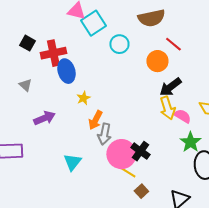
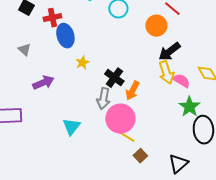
red cross: (53, 53) -> (52, 18), size x0.7
orange arrow: (95, 120) -> (132, 91), moved
black cross: (140, 151) -> (114, 78), moved

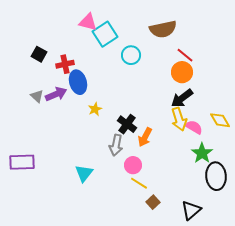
orange circle: (156, 26) -> (182, 72), moved
purple arrow: (43, 83) -> (56, 94), moved
pink circle: (120, 119) -> (133, 165), size x0.6

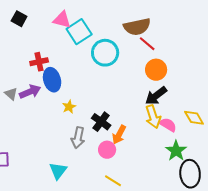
black square: (39, 54) -> (19, 19), moved
cyan circle: (131, 55) -> (105, 53), size x1.4
red line: (185, 55) -> (147, 44), moved
gray arrow: (116, 145) -> (78, 138), moved
pink circle: (133, 165) -> (107, 150), moved

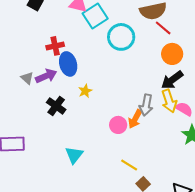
black cross: (101, 122) -> (56, 106), moved
gray arrow: (78, 138) -> (146, 105), moved
pink circle: (107, 150) -> (118, 125), moved

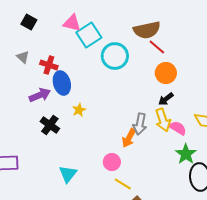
red cross: (55, 46) -> (49, 65), turned 30
gray triangle: (27, 78) -> (23, 57), moved
black arrow: (172, 80) -> (166, 99), size x0.7
pink circle: (118, 125) -> (112, 162), moved

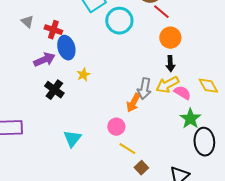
black arrow: (166, 99) -> (170, 64), turned -56
yellow arrow: (163, 120) -> (167, 85), turned 80

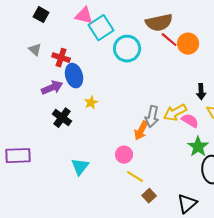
orange circle: (170, 38) -> (188, 44), moved
black arrow: (170, 64) -> (201, 92), moved

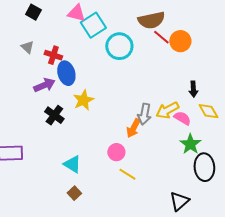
yellow star: (91, 103) -> (83, 100), size x1.5
cyan triangle: (80, 167) -> (72, 164), turned -36
brown square: (149, 196) -> (74, 193), moved

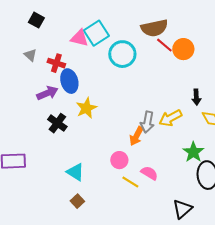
pink triangle: (76, 13) -> (79, 38), moved
pink semicircle: (182, 118) -> (149, 173), moved

